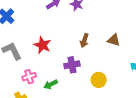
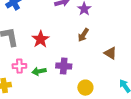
brown arrow: (84, 41) -> (83, 35), moved
green arrow: (51, 84) -> (39, 71), moved

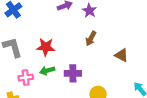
red star: (41, 39) -> (46, 47), turned -30
green arrow: (39, 71) -> (47, 71), moved

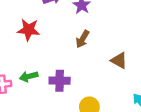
red star: (46, 47) -> (29, 30), moved

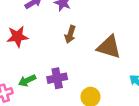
brown triangle: (119, 60) -> (109, 47), size x1.5

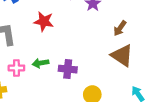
brown arrow: (70, 34) -> (120, 28), moved

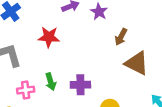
brown arrow: (120, 28) -> (121, 37), moved
green arrow: (40, 63) -> (51, 82), turned -91

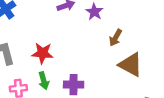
red star: (49, 37) -> (42, 53), moved

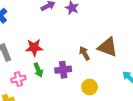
brown arrow: (116, 38) -> (84, 53), moved, turned 128

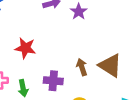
green arrow: (38, 70) -> (23, 88), moved

